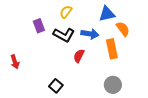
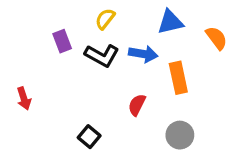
orange semicircle: (123, 29) -> (216, 38), moved
red semicircle: (79, 56) -> (137, 105), moved

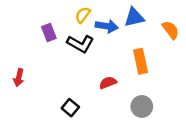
blue arrow: (143, 54) -> (107, 26), moved
red arrow: (24, 98) -> (19, 78), turned 30
red semicircle: (137, 105) -> (108, 83), turned 42

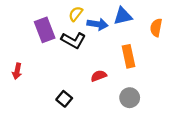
orange semicircle: (171, 30) -> (156, 28), turned -132
purple rectangle: (49, 32) -> (45, 30), size x1.5

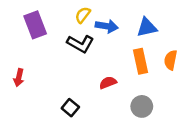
blue triangle: (123, 16) -> (147, 27), moved
orange semicircle: (156, 28) -> (171, 60), moved
purple rectangle: (45, 30) -> (35, 25), moved

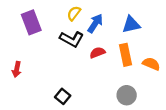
blue arrow: (107, 26) -> (95, 23), turned -66
orange semicircle: (171, 60) -> (151, 64), moved, turned 102
red semicircle: (108, 83) -> (97, 53), moved

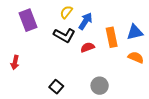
blue triangle: (131, 25) -> (135, 32), moved
orange rectangle: (125, 55) -> (112, 37), moved
gray circle: (127, 95) -> (100, 86), moved

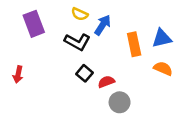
yellow semicircle: (66, 12) -> (80, 14), turned -104
red semicircle: (87, 47) -> (106, 82), moved
black square: (56, 87) -> (85, 73), moved

